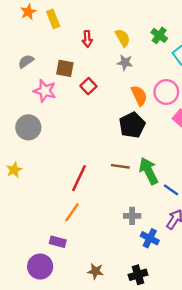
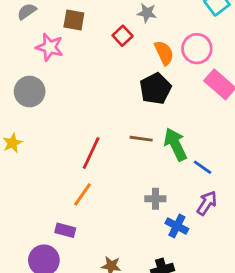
red square: (88, 86) -> (123, 36), moved

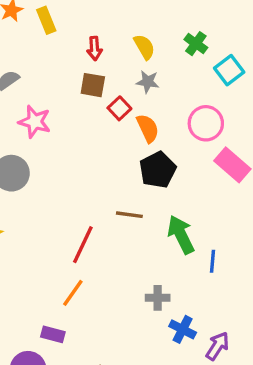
brown square: (74, 20) -> (93, 85), moved
orange semicircle: (164, 53) -> (148, 128), moved
brown line: (141, 139) -> (129, 215), moved
blue line: (203, 167) -> (212, 261), turned 60
purple arrow: (207, 203) -> (217, 346), moved

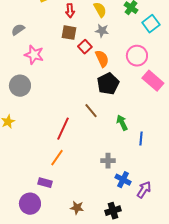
brown line: (129, 215) -> (91, 111), turned 42
green arrow: (181, 235) -> (122, 123), size x0.7

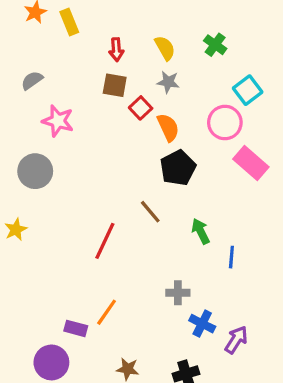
cyan square: (151, 24) -> (248, 90), moved
orange line: (57, 158) -> (107, 312), moved

